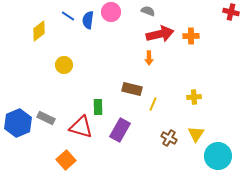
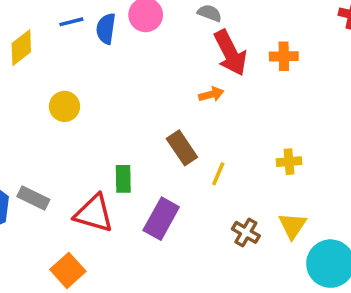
blue line: (68, 16) -> (71, 22), turned -48
red arrow: (160, 34) -> (230, 53), turned 76
orange arrow: (149, 58) -> (211, 94), turned -104
brown rectangle: (132, 89) -> (182, 148), turned 42

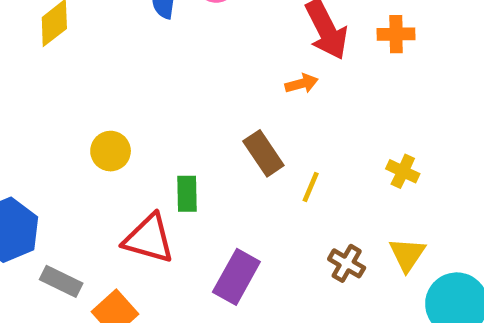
yellow circle: (64, 106) -> (111, 151), moved
yellow cross: (289, 162) -> (403, 171), turned 30
gray rectangle: (33, 198) -> (61, 281), moved
purple rectangle: (161, 219) -> (236, 277), moved

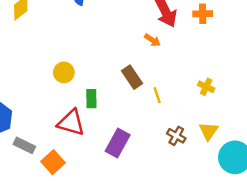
orange arrow: (302, 84) -> (152, 40), turned 49
yellow circle: (111, 151) -> (64, 72), moved
yellow line: (311, 187) -> (157, 95), turned -42

